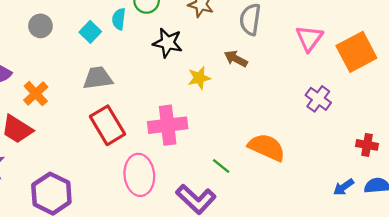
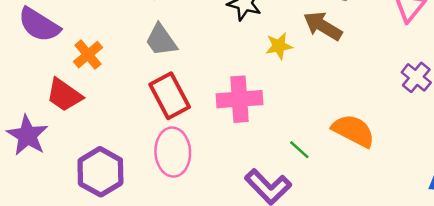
brown arrow: (236, 59) -> (323, 26), size x1.4
gray trapezoid: (98, 78) -> (161, 40), turned -120
pink ellipse: (139, 175) -> (173, 152), moved

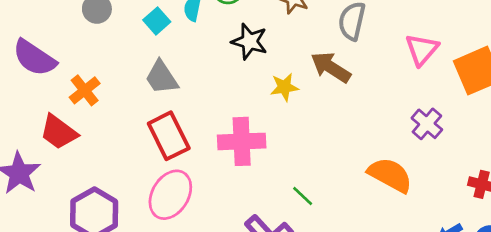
orange semicircle: (353, 131) -> (390, 175), moved
pink ellipse: (173, 152) -> (170, 195), turned 33

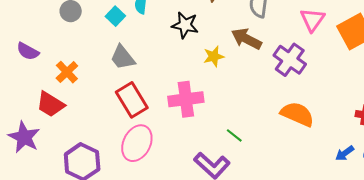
purple semicircle: (34, 58) -> (28, 51), size x0.7
purple cross: (427, 124) -> (290, 60), moved, size x1.4

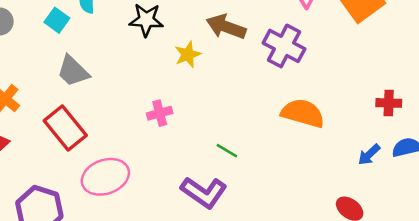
pink cross: (186, 99) -> (160, 113), size x0.6
red rectangle: (132, 100) -> (65, 128), moved
pink ellipse: (137, 143) -> (105, 177), turned 51

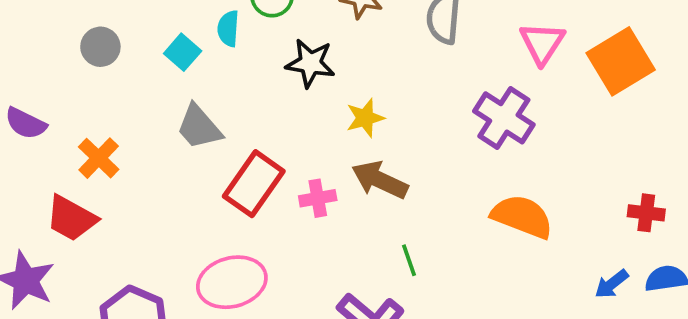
brown arrow: (226, 27) -> (380, 180), moved
red rectangle: (65, 128) -> (254, 184), moved, turned 69
green line: (227, 151) -> (409, 260), turned 35

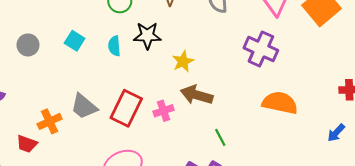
cyan semicircle: (228, 28) -> (114, 46), moved
gray trapezoid: (199, 127) -> (84, 107), moved
orange cross: (99, 158) -> (50, 121), moved, turned 30
red trapezoid: (71, 218) -> (27, 144), size x0.7

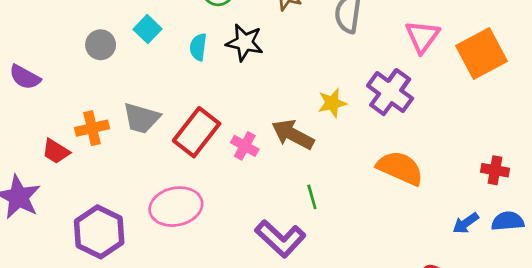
gray circle: (28, 45) -> (101, 45), moved
yellow star: (183, 61) -> (332, 103), moved
gray trapezoid: (84, 107) -> (141, 118), turned -36
pink cross: (163, 111) -> (245, 146), turned 36

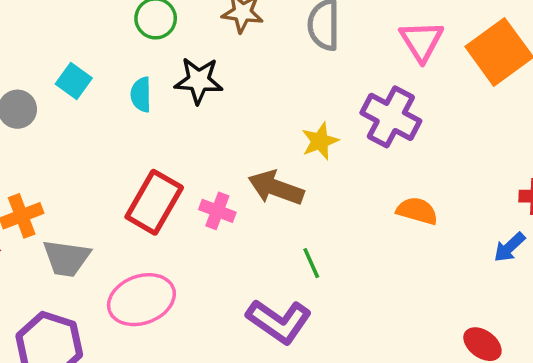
gray trapezoid: (141, 118) -> (66, 258), moved
orange semicircle: (400, 168) -> (417, 211), size x0.7
blue arrow: (466, 223) -> (509, 247), moved

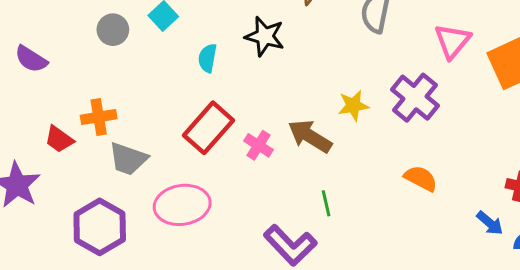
cyan semicircle: (141, 95) -> (207, 58), moved
blue arrow: (509, 247) -> (490, 223), turned -108

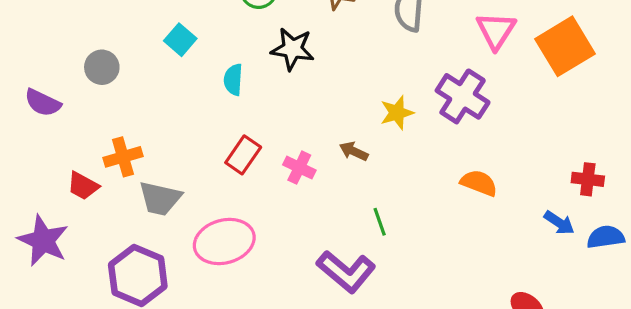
gray circle: (113, 30) -> (102, 67), moved
red rectangle: (209, 128) -> (243, 155), size x0.7
brown arrow: (310, 136) -> (354, 151), size x0.6

